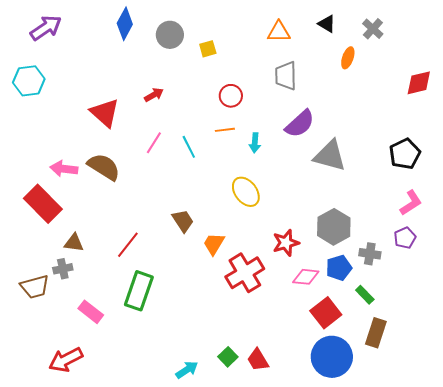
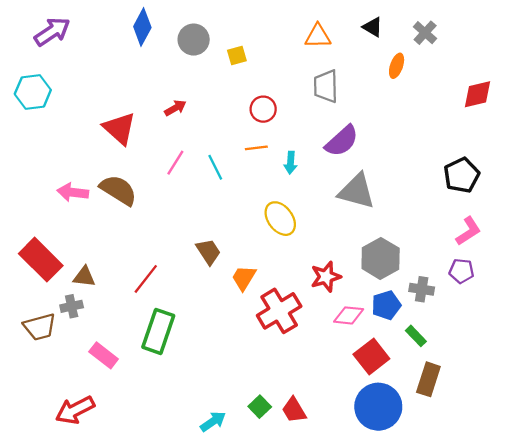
gray triangle: (330, 156) -> (357, 191), moved
red rectangle: (43, 204) -> (41, 260), moved
purple pentagon: (405, 238) -> (462, 271), turned 30

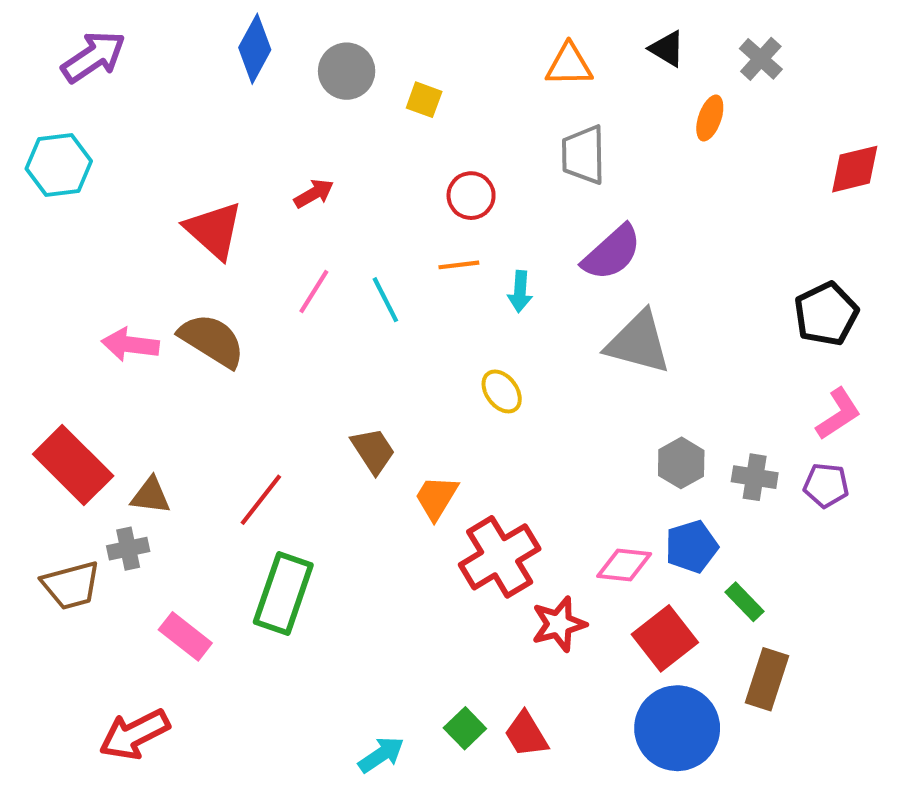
yellow square: (237, 56) -> (424, 100), turned 36
yellow ellipse: (280, 219) -> (502, 391), size x0.7
gray hexagon: (381, 258) -> (681, 463), size x0.7
red star: (326, 277) -> (559, 624), moved
gray cross: (422, 289) -> (755, 477), moved

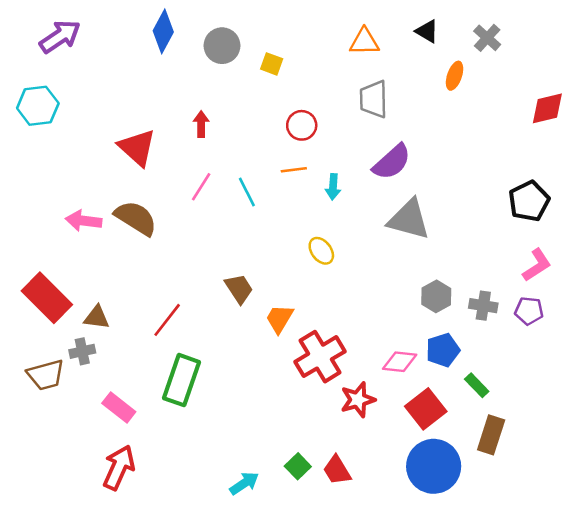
red arrow: (314, 194) -> (201, 124), turned -60
red arrow: (134, 734) -> (119, 468), moved, turned 141

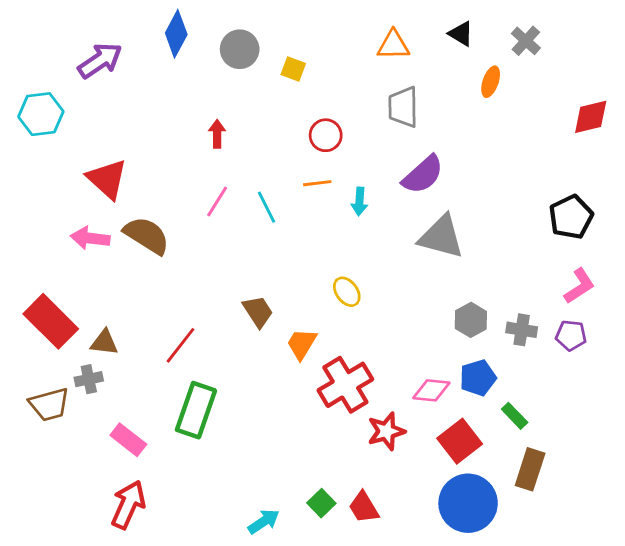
purple arrow: (60, 37) -> (100, 61), moved
red triangle: (137, 148) -> (107, 179), moved
yellow ellipse: (321, 251) -> (347, 292), moved

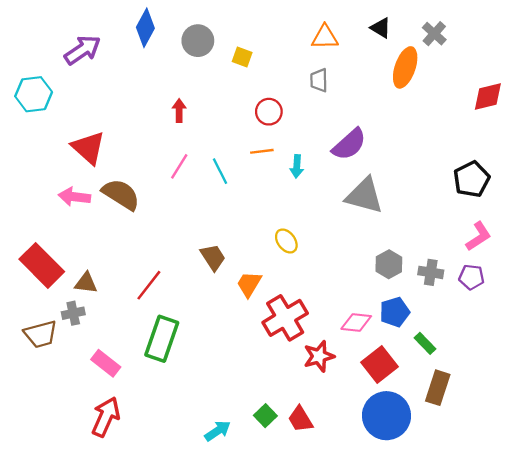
orange ellipse: (491, 82) -> (405, 67), size x1.6
gray trapezoid: (403, 107) -> (319, 80), moved, size x0.7

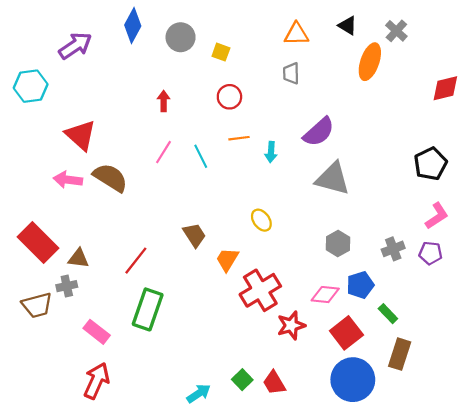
red circle: (269, 112) -> (229, 97), moved
gray hexagon: (389, 264) -> (338, 244), moved
gray cross: (431, 272) -> (393, 249), turned -30

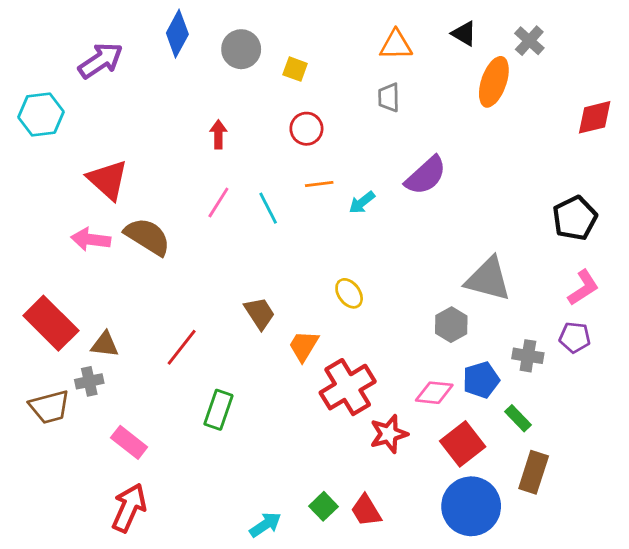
cyan arrow: (271, 152) -> (362, 202), turned 48
gray triangle: (333, 179) -> (488, 279), moved
gray cross: (393, 249) -> (528, 356), moved, turned 30
green rectangle: (148, 309) -> (218, 410), moved, size x0.7

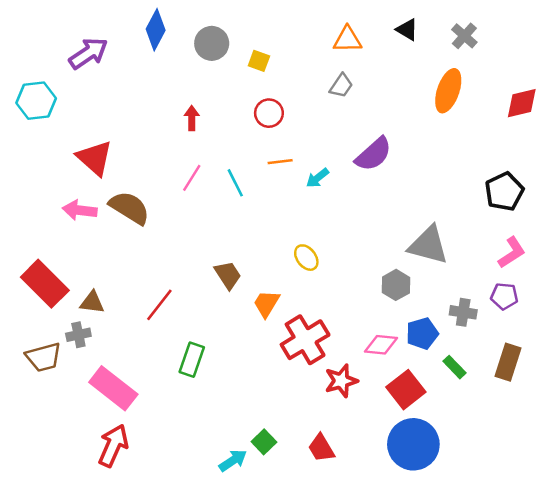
orange ellipse: (494, 82) -> (448, 91), moved
gray trapezoid: (389, 97) -> (341, 86), turned -145
pink rectangle: (129, 442) -> (113, 388), size x1.5
brown rectangle: (534, 472) -> (508, 362), moved
green square: (323, 506) -> (264, 442), moved

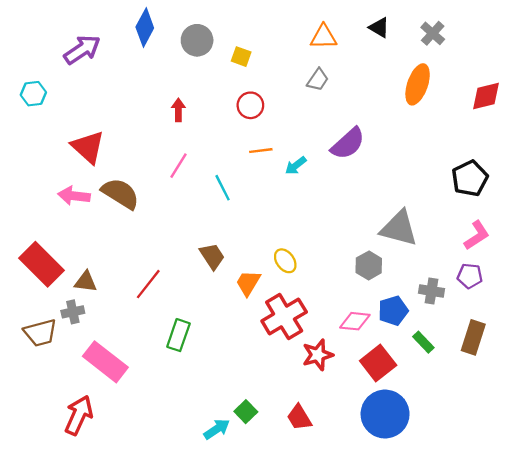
cyan hexagon: (36, 101) -> (33, 94), size x0.7
cyan line: (235, 183) -> (223, 188), moved
yellow ellipse: (306, 258) -> (285, 261), moved
red arrow: (113, 446) -> (79, 415), moved

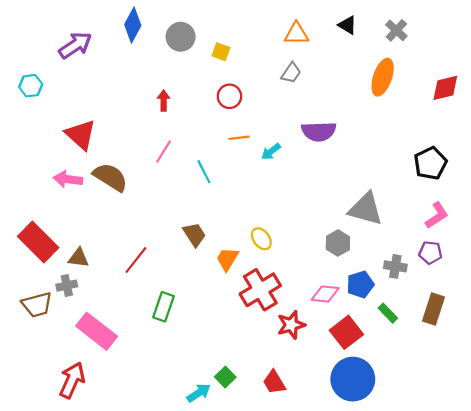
purple semicircle: (348, 144) -> (319, 131), turned 40

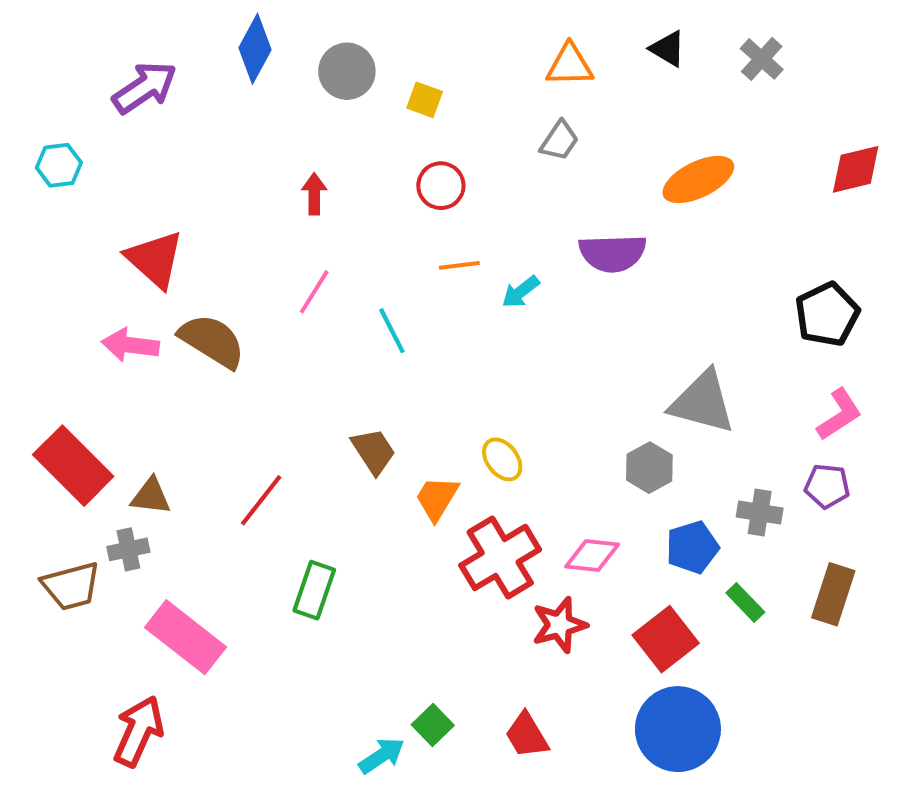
orange ellipse: (383, 77) -> (698, 180), moved, turned 45
pink diamond: (325, 294) -> (592, 555), moved

